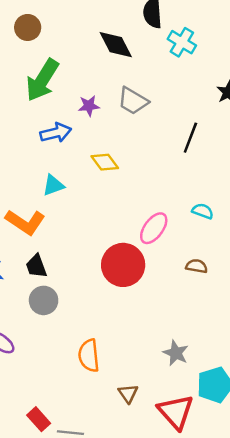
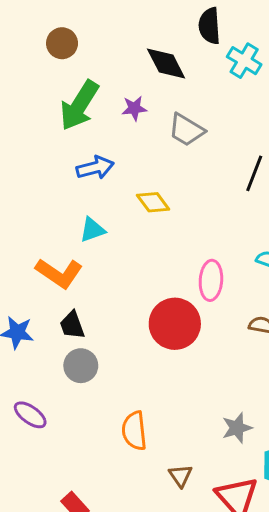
purple star: (89, 106) -> (134, 108), moved
pink ellipse: (154, 228) -> (211, 280), turned -32
gray star: (176, 353) -> (237, 428), turned 30

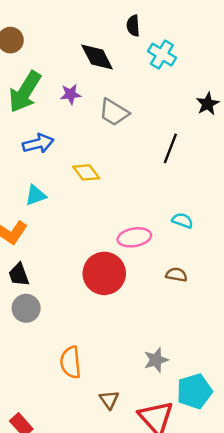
black semicircle: (209, 26) -> (133, 26), size x0.7
pink ellipse: (211, 280) -> (134, 237), turned 76

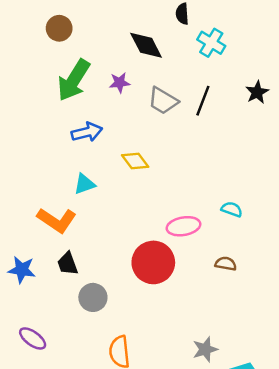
black line: (170, 148) -> (203, 101), moved
gray circle: (26, 308) -> (93, 297), moved

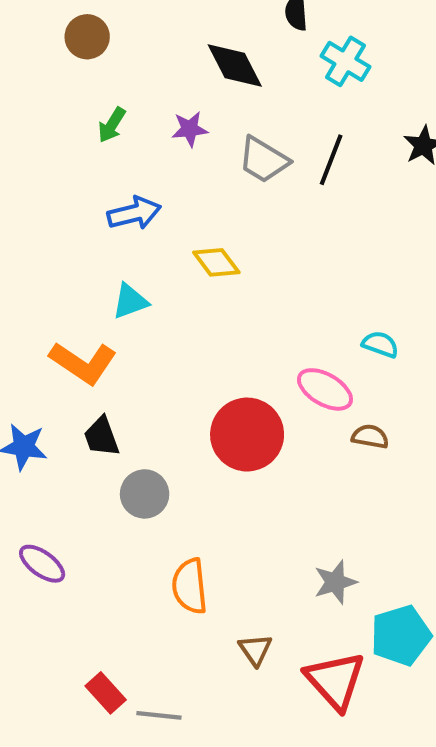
green arrow: (74, 80) -> (112, 125), size x0.5
pink ellipse: (183, 226) -> (325, 389), moved, turned 40

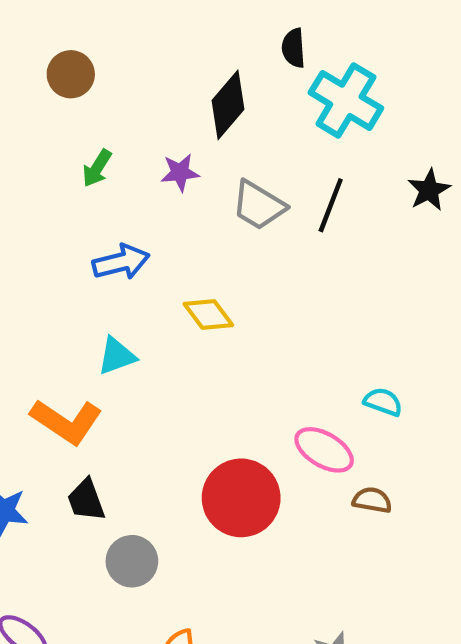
cyan cross: (345, 61) -> (346, 100), size x1.4
black diamond: (235, 65) -> (228, 105), turned 68

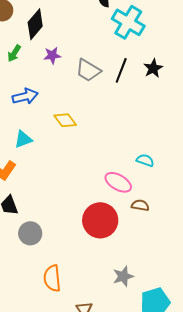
black diamond: (228, 105) -> (35, 24), moved
black star: (429, 190) -> (153, 68), moved
red circle: (241, 498) -> (100, 220), moved

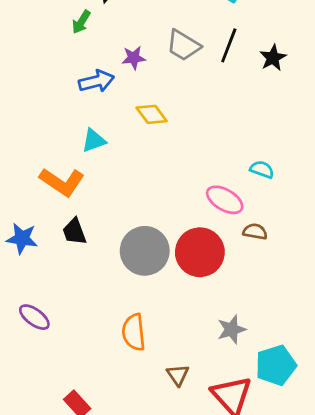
purple star: (52, 55) -> (134, 58), moved
black star: (153, 68) -> (273, 58), moved
gray circle: (30, 233) -> (145, 251), moved, size x1.5

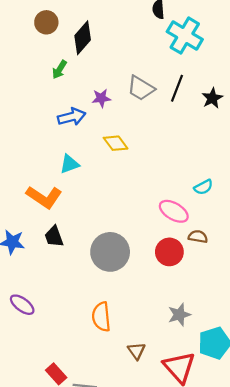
cyan semicircle: (262, 169) -> (203, 187), turned 132
red circle: (200, 252) -> (169, 252), moved, size x0.7

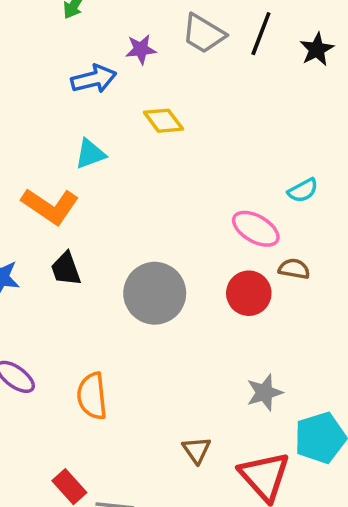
orange semicircle: (101, 317) -> (92, 396), moved

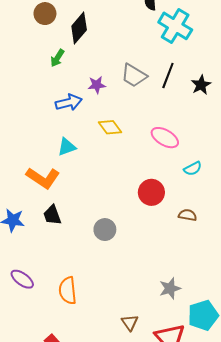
pink ellipse: (256, 229) -> (165, 138), moved
gray circle: (155, 293) -> (105, 230), size x0.6
red circle: (249, 293) -> (151, 192), moved

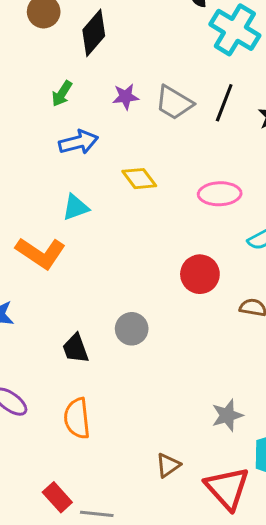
green arrow: (57, 58) -> (62, 94), moved
purple star: (97, 85) -> (126, 97), moved
pink ellipse: (165, 138) -> (220, 194), turned -32
black trapezoid: (52, 215) -> (76, 349), moved
brown triangle: (130, 323) -> (168, 465), turned 30

